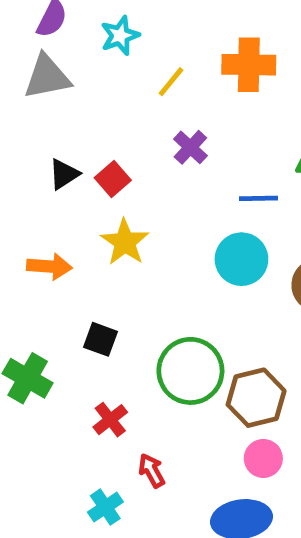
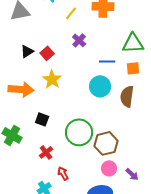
orange arrow: (49, 266) -> (21, 89), size x1.4

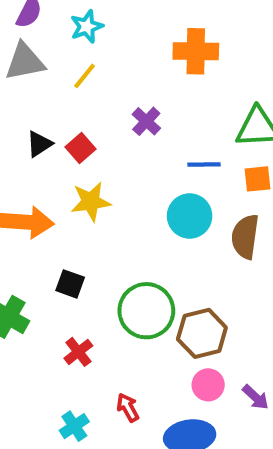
yellow line: (71, 13) -> (85, 76), moved
yellow star: (52, 79) -> (91, 202), turned 30
red arrow: (63, 173) -> (128, 408), moved

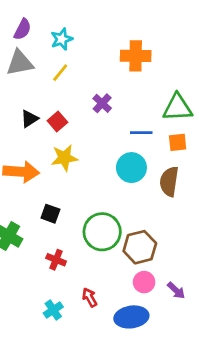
red cross: (78, 352) -> (56, 260), turned -30

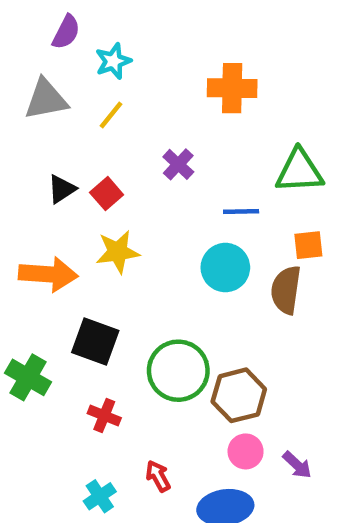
purple semicircle: (23, 29) -> (66, 32), moved
orange square: (178, 142) -> (308, 245), moved
black square: (50, 214) -> (95, 342), size x1.5

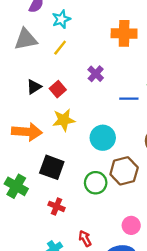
cyan circle: (225, 268) -> (103, 138), moved
green circle: (178, 371) -> (96, 183), size x0.7
brown hexagon: (239, 395) -> (124, 171), moved

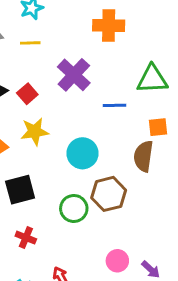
yellow line: (60, 48) -> (30, 43), turned 49
purple cross: (96, 74) -> (74, 75), size x1.6
black square: (52, 167) -> (20, 190), turned -35

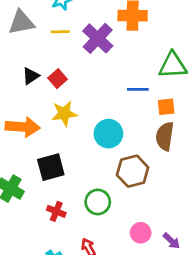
purple cross: (74, 75) -> (98, 38), moved
orange square: (158, 127) -> (166, 107), moved
green circle: (74, 208) -> (98, 202), moved

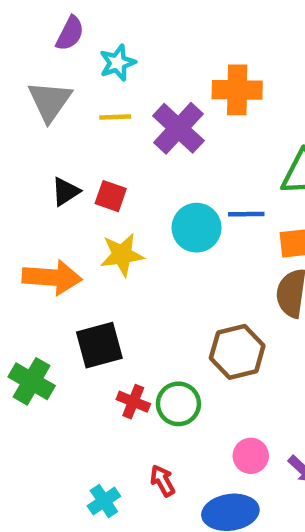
gray triangle: (21, 22) -> (50, 101), turned -44
red square: (58, 79) -> (111, 196), turned -30
cyan circle: (108, 134) -> (197, 228), moved
red cross: (56, 211) -> (133, 402), moved

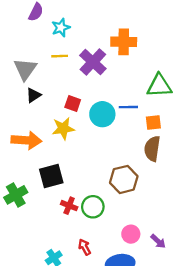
gray triangle: (50, 101) -> (25, 69), moved
red square: (111, 196) -> (73, 104), moved
green cross: (32, 381) -> (16, 195), turned 30

